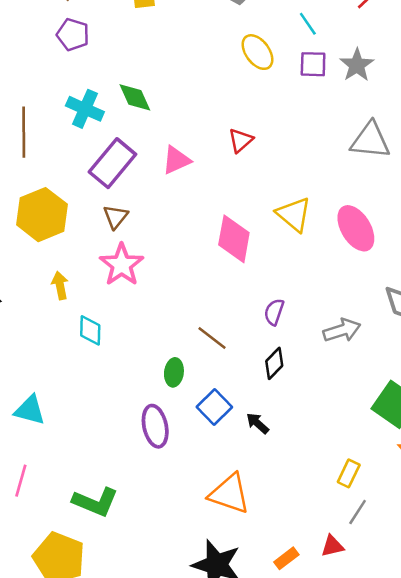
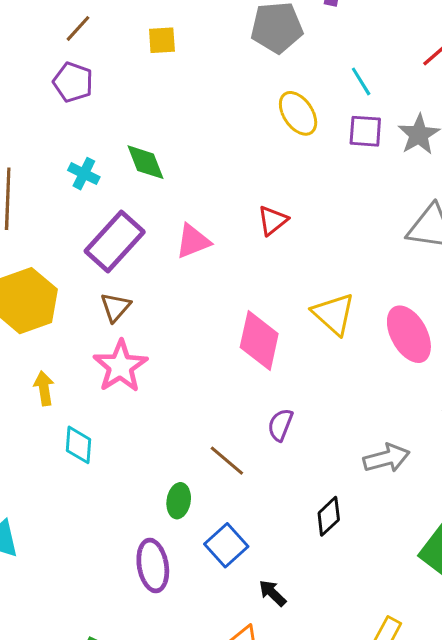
cyan cross: (85, 109) -> (84, 174), size x0.7
purple semicircle: (274, 312) -> (280, 425), moved
black diamond: (274, 363) -> (329, 516), moved
black arrow: (258, 423) -> (273, 593), moved

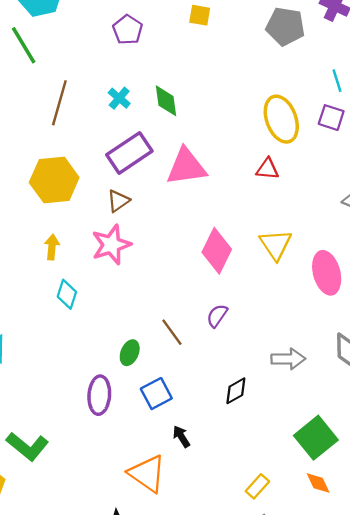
yellow ellipse: (298, 113) -> (281, 119), moved, size x1.4
red triangle: (273, 220) -> (267, 169), moved, turned 30
pink triangle: (193, 241) -> (186, 167), size x1.5

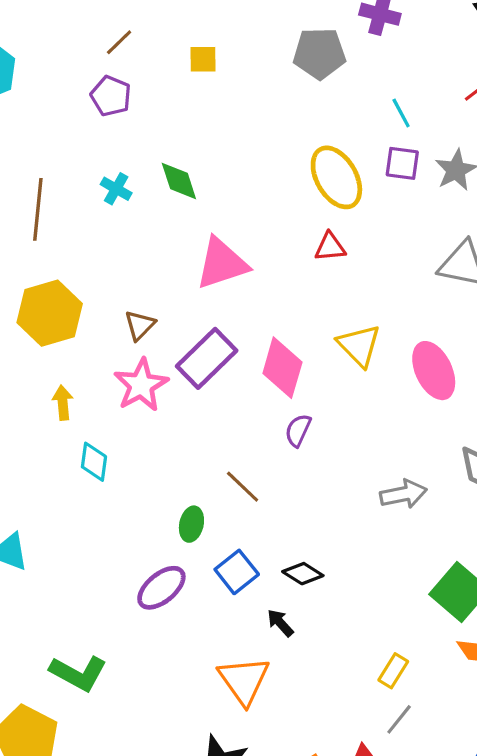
purple rectangle: (129, 153) -> (207, 358), moved
purple semicircle: (217, 316) -> (298, 430), moved
black diamond: (236, 391) -> (303, 574), moved, turned 72
purple ellipse: (99, 395) -> (161, 588), turned 57
orange triangle: (147, 474) -> (244, 680), turned 30

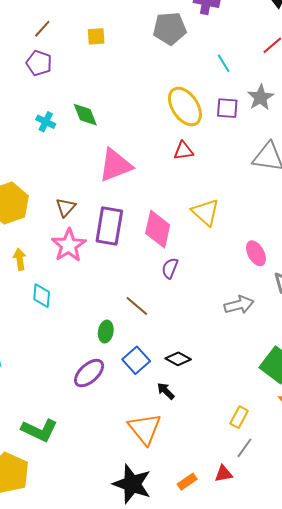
purple square: (402, 163) -> (227, 108), moved
purple rectangle: (207, 358) -> (109, 226), turned -33
pink ellipse: (434, 371) -> (256, 253), moved, size x0.7

